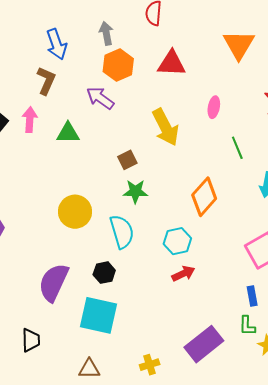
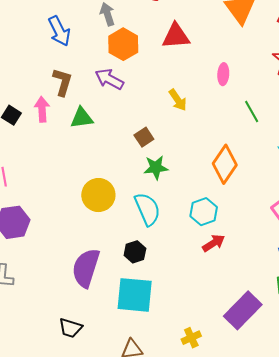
brown L-shape: (46, 81) -> (62, 82), moved
yellow arrow: (165, 127) -> (178, 100), size x0.6
black trapezoid: (31, 340) -> (70, 328), turned 115

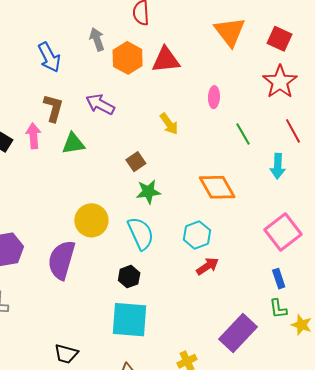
orange hexagon: (123, 44) -> (128, 58), moved
orange diamond: (225, 164) -> (217, 187), turned -63
purple semicircle: (86, 268) -> (62, 260), moved

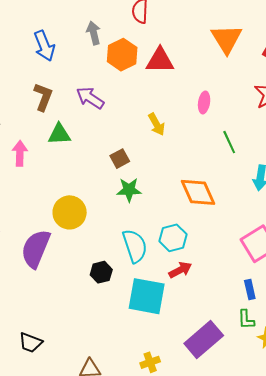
pink arrow: (33, 136) -> (20, 153), moved
cyan semicircle: (141, 233) -> (135, 246), moved
cyan square: (130, 320) -> (147, 296), moved

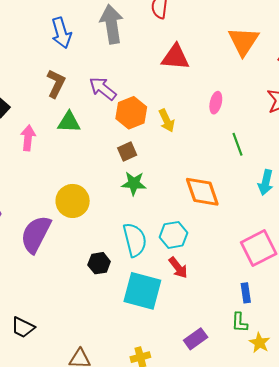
gray arrow: (94, 33) -> (112, 24), size x1.6
orange hexagon: (122, 55) -> (131, 113), moved
red arrow: (180, 270) -> (178, 268), turned 75
purple rectangle: (204, 340) -> (196, 339), size x0.6

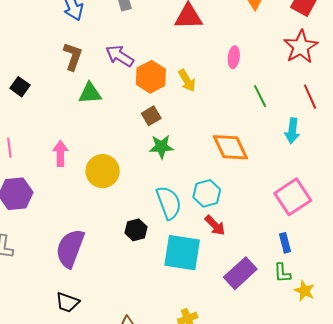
pink arrow: (28, 138) -> (60, 153), moved
purple semicircle: (36, 234) -> (70, 248), moved
purple rectangle: (196, 339) -> (240, 273), moved, size x1.4

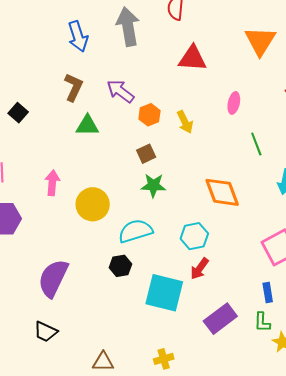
orange hexagon: (151, 77) -> (149, 115), size x0.7
cyan semicircle: (169, 203) -> (135, 231), moved, turned -92
red arrow: (215, 225) -> (200, 269), turned 75

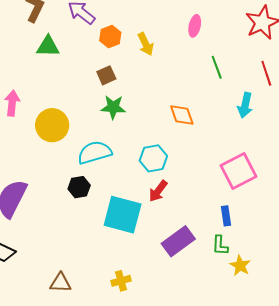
orange diamond: (222, 192) -> (182, 115), size x0.7

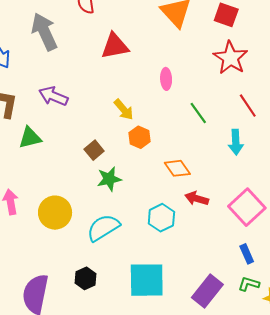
orange hexagon: (110, 37) -> (140, 137), moved
black hexagon: (79, 187) -> (86, 278), moved
red arrow: (158, 191) -> (197, 198), moved, turned 85
green L-shape: (220, 245) -> (249, 284), turned 120

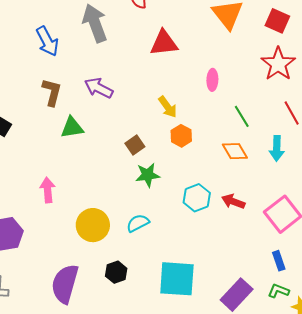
orange diamond: (177, 168) -> (235, 151), moved
yellow circle: (55, 213) -> (93, 225), moved
cyan hexagon: (161, 218) -> (197, 198), moved
cyan semicircle: (103, 228) -> (138, 223), size x0.7

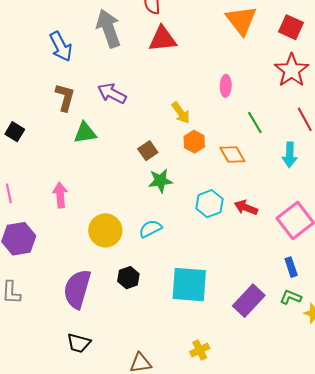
red triangle: (164, 43) -> (163, 39), moved
orange diamond: (235, 151) -> (232, 155), moved

